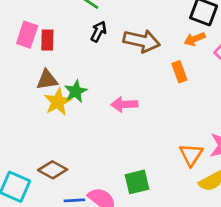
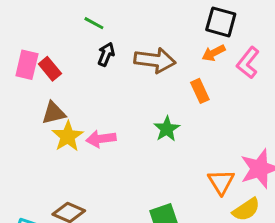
red rectangle: (47, 40) -> (50, 69), turned -36
green star: (76, 91) -> (167, 129), moved
pink arrow: (124, 104) -> (101, 139), moved

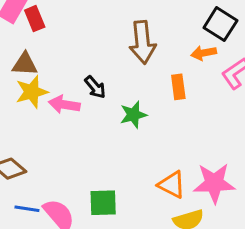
black arrow: (106, 54) -> (95, 87), moved, turned 100
brown arrow: (155, 60) -> (142, 42), turned 60
orange triangle: (221, 182) -> (172, 185), turned -48

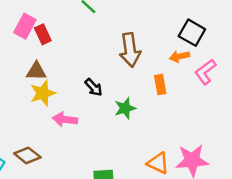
pink arrow: (64, 105) -> (65, 119), moved

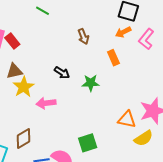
brown arrow: (130, 50) -> (83, 36), size x0.6
green star: (125, 108) -> (91, 83), turned 30
brown diamond: (27, 155) -> (23, 138), turned -55

